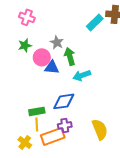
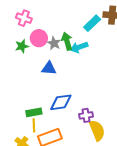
green arrow: (70, 56) -> (67, 41), moved
pink circle: (42, 57) -> (39, 38), moved
cyan arrow: (82, 75) -> (79, 47), moved
purple cross: (65, 125) -> (86, 115), moved

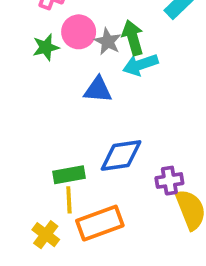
cyan arrow: (79, 47) -> (140, 65), moved

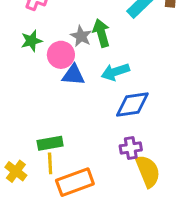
pink circle: (79, 32) -> (61, 55), moved
cyan arrow: (140, 65) -> (115, 72), moved
blue diamond: (121, 155) -> (132, 104), moved
yellow cross: (46, 235) -> (16, 171), moved

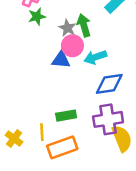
green star: (31, 41) -> (37, 16), moved
pink circle: (61, 55) -> (72, 46), moved
green rectangle: (50, 143) -> (66, 116), moved
purple cross: (131, 148) -> (108, 119), size x1.6

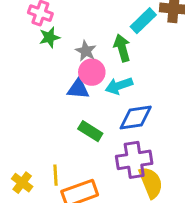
green arrow: (84, 25) -> (122, 48), moved
green rectangle: (66, 116) -> (90, 131), moved, turned 42

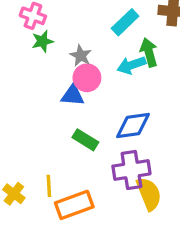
cyan rectangle: (143, 21) -> (125, 22), moved
green arrow: (122, 48) -> (149, 52), moved
cyan arrow: (119, 86) -> (131, 65), moved

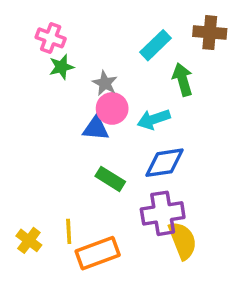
cyan arrow: (131, 65) -> (154, 119), moved

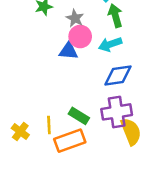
green arrow: (183, 80) -> (115, 16), moved
green rectangle: (110, 179) -> (79, 116), moved

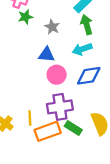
pink circle: (80, 36) -> (57, 75), moved
purple cross: (117, 112) -> (60, 107), moved
green rectangle: (79, 116) -> (73, 128), moved

